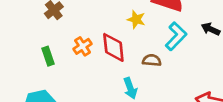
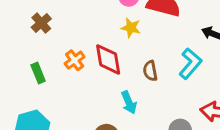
cyan L-shape: (176, 36) -> (190, 64), moved
brown semicircle: (152, 60) -> (150, 71), turned -102

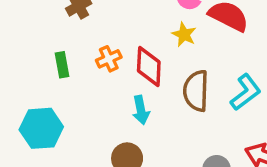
brown semicircle: (150, 71) -> (196, 91), size x1.6
cyan arrow: (129, 102) -> (141, 110), moved

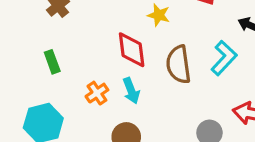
orange cross: (109, 59) -> (97, 93), moved

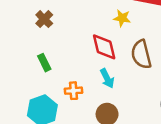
orange cross: (97, 93) -> (73, 91), moved, turned 36

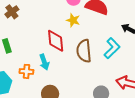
cyan arrow: (107, 78) -> (44, 62), moved

